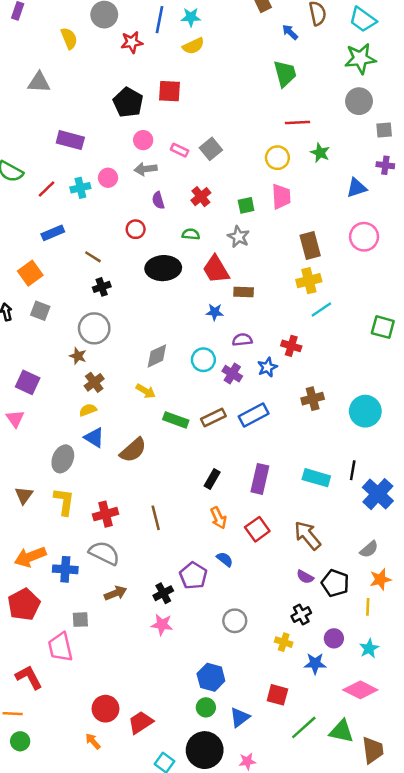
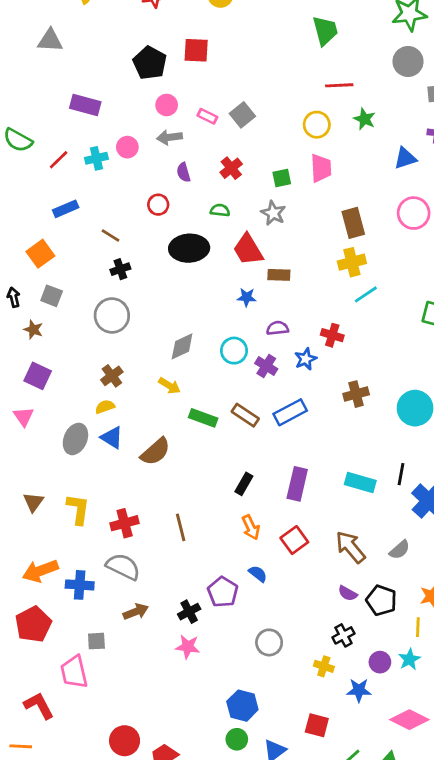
brown star: (78, 356) -> (33, 330), moved
brown rectangle: (213, 417) -> (245, 415), turned 60
gray ellipse: (63, 459) -> (75, 439), moved
gray semicircle: (369, 549) -> (400, 550), moved
cyan star: (369, 648) -> (409, 659), moved

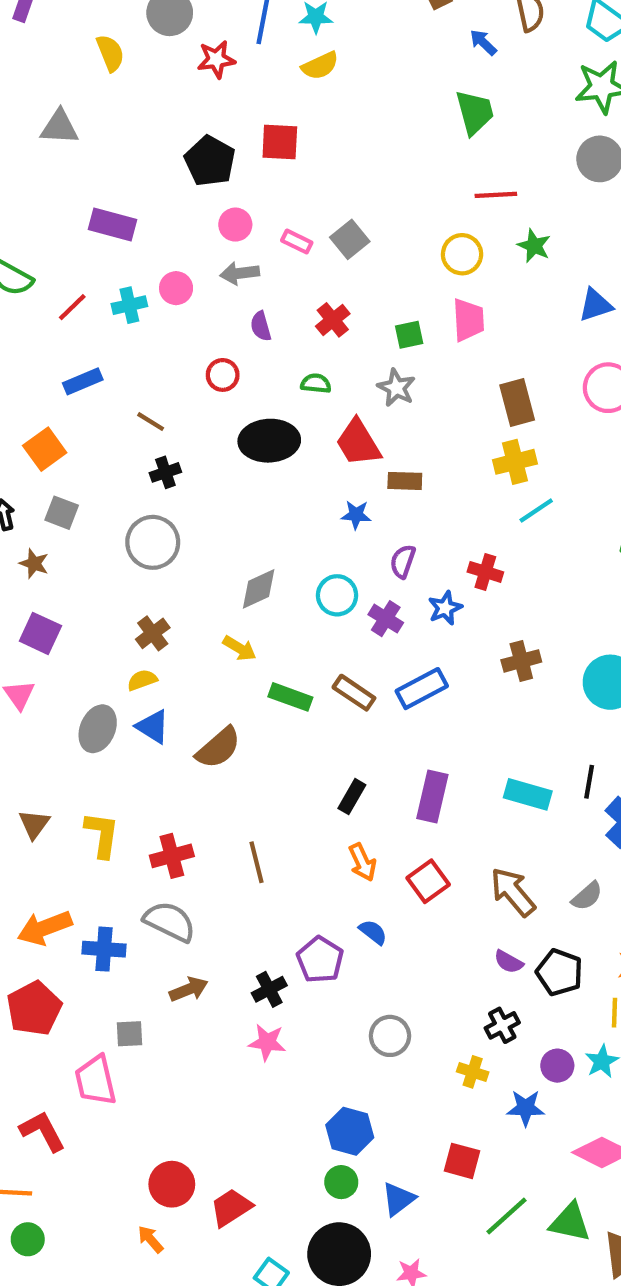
purple semicircle: (277, 328) -> (403, 561), turned -65

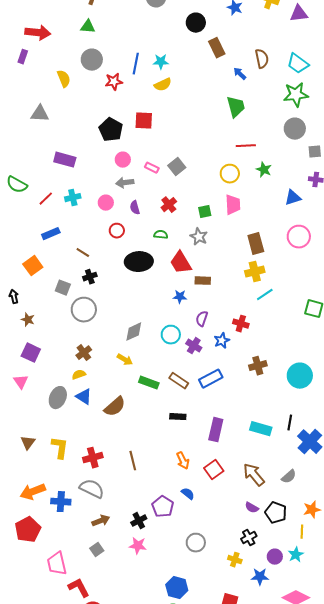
pink circle: (176, 288) -> (106, 203), moved
gray square: (62, 513) -> (63, 288), moved
black rectangle: (352, 797) -> (178, 417), moved, turned 63
gray square: (129, 1034) -> (97, 550), moved, turned -32
red L-shape: (43, 1131) -> (79, 588), moved

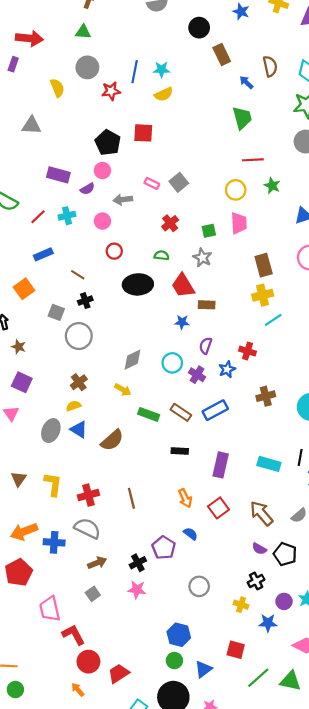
pink circle: (123, 160) -> (102, 171), moved
purple semicircle: (135, 208) -> (87, 189), moved, turned -104

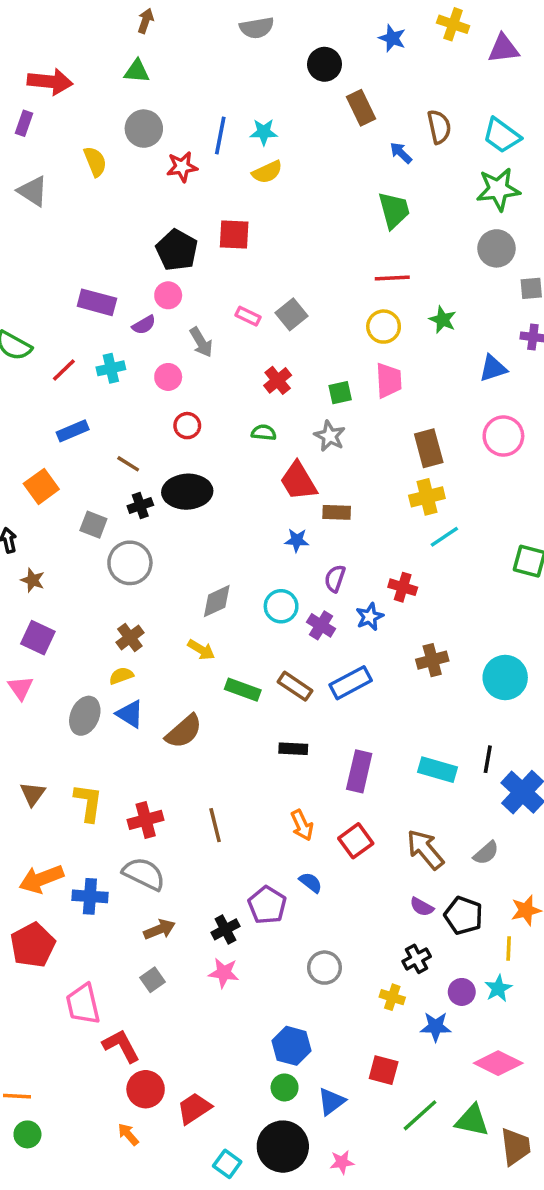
gray triangle: (32, 125) -> (33, 191), moved, turned 30
red line: (253, 160) -> (392, 278), moved
gray arrow: (123, 200) -> (201, 342), turned -114
black ellipse: (138, 284) -> (187, 492), moved

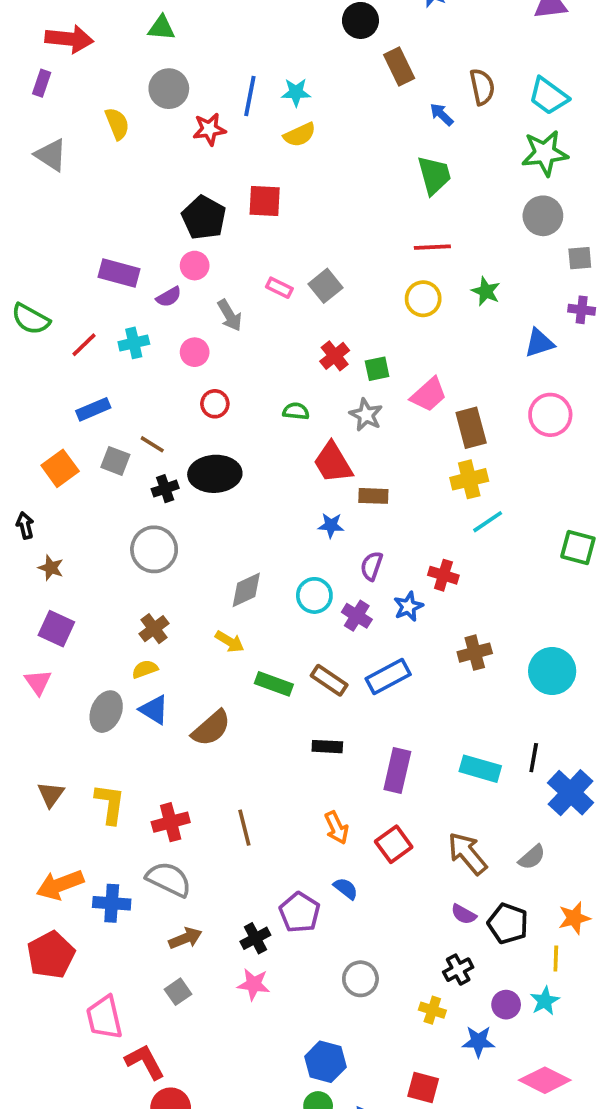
red cross: (278, 380) -> (335, 356), moved
pink trapezoid: (389, 380) -> (429, 395), moved, turned 51
gray square: (93, 525) -> (115, 461), moved

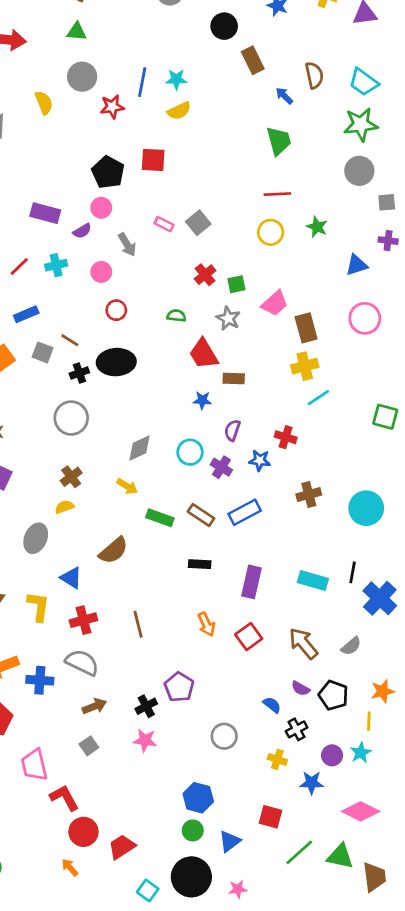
blue star: (408, 607) -> (260, 460), turned 30
blue triangle: (154, 710) -> (71, 578), moved
blue semicircle: (346, 888) -> (272, 705), moved

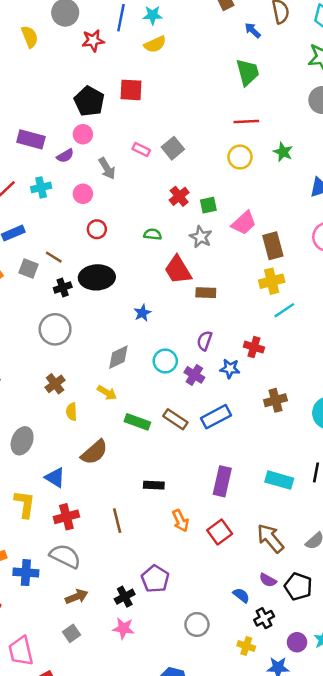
blue star: (202, 400) -> (142, 313), moved, turned -30
yellow semicircle: (64, 507) -> (72, 412), moved, turned -72
black rectangle: (200, 564) -> (154, 485), moved

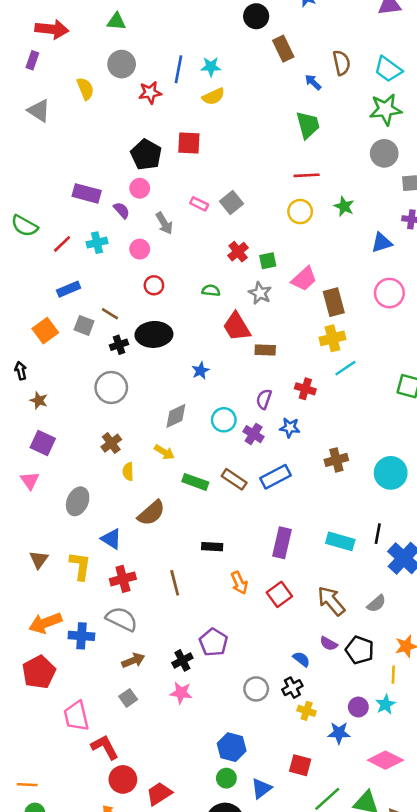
purple semicircle: (65, 156) -> (122, 210), turned -102
red cross: (254, 347) -> (305, 389), moved
black cross: (264, 618) -> (292, 688), moved

